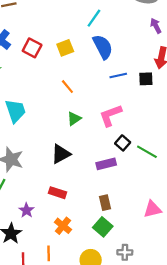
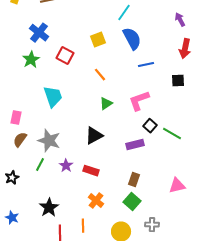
red square: (32, 48) -> (65, 56), moved
black square: (146, 79) -> (178, 81), moved
brown rectangle: (105, 203) -> (134, 180), turned 32
purple star: (26, 210) -> (66, 166), moved

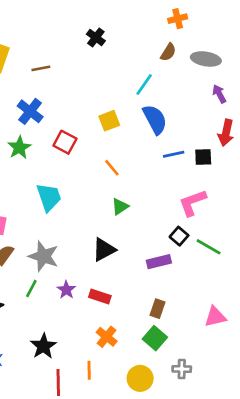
black square: (178, 81) -> (203, 157), moved
pink L-shape: (139, 101) -> (192, 203), moved

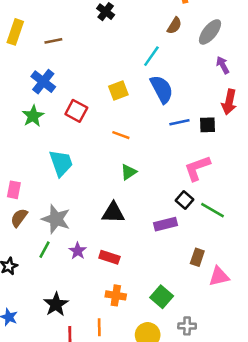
gray ellipse: (206, 59) -> (210, 32), turned -60
orange line: (112, 168) -> (121, 135), turned -30
black triangle: (104, 250) -> (113, 213), turned 30
brown rectangle: (158, 309) -> (197, 257), moved
orange cross: (107, 337) -> (116, 295), turned -30

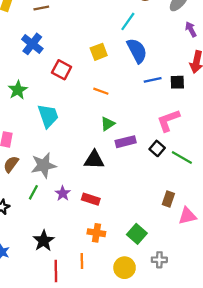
green star: (33, 116) -> (18, 90), moved
gray star: (56, 219) -> (44, 165), turned -30
purple rectangle: (165, 224) -> (126, 142), moved

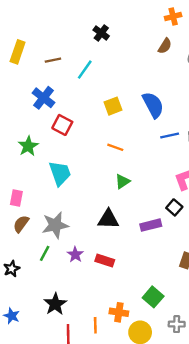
cyan line: (128, 21) -> (85, 70), moved
red square: (62, 70) -> (62, 125), moved
purple rectangle: (126, 142) -> (151, 225), moved
orange cross: (96, 233) -> (119, 312), moved

